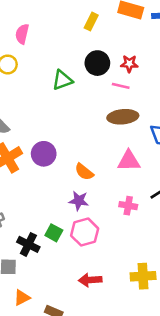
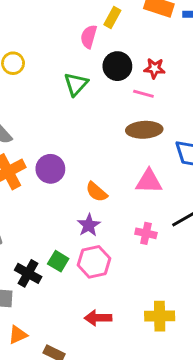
pink semicircle: (22, 34) -> (89, 37), moved
green triangle: (62, 80) -> (76, 84), turned -30
purple star: (79, 201) -> (89, 225), turned 30

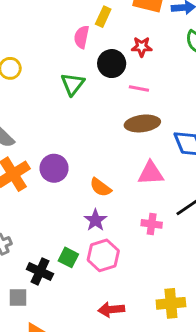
red star: (154, 68) -> (142, 47), moved

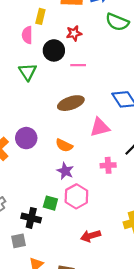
brown ellipse: (142, 123) -> (71, 103), moved

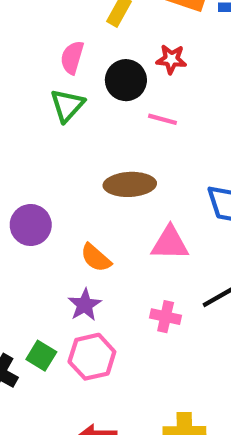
pink semicircle: (27, 35) -> (72, 57), moved

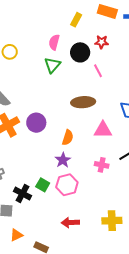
pink line: (163, 119) -> (98, 71), turned 48
orange semicircle: (96, 258) -> (68, 138), turned -112

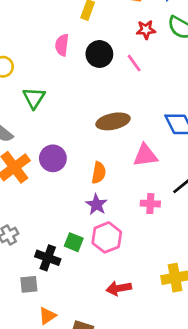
red star: (102, 42) -> (146, 30), moved
green triangle: (52, 65) -> (34, 98), moved
pink line: (98, 71) -> (134, 63), moved

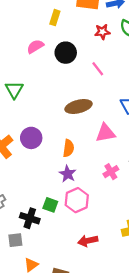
pink semicircle: (62, 45) -> (35, 46), turned 54
pink line: (134, 63) -> (98, 69), moved
pink cross: (150, 204) -> (111, 172), turned -32

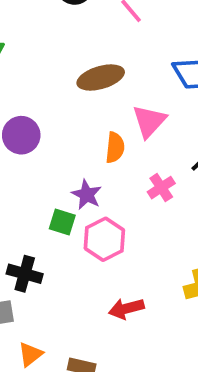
pink triangle: (106, 133) -> (149, 121), turned -35
orange semicircle: (68, 148) -> (115, 148), moved
green square: (50, 205) -> (62, 222), moved

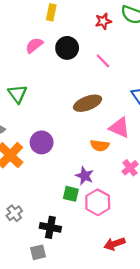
pink triangle: (149, 121) -> (119, 128), turned -45
orange semicircle: (115, 148) -> (100, 146), turned 96

